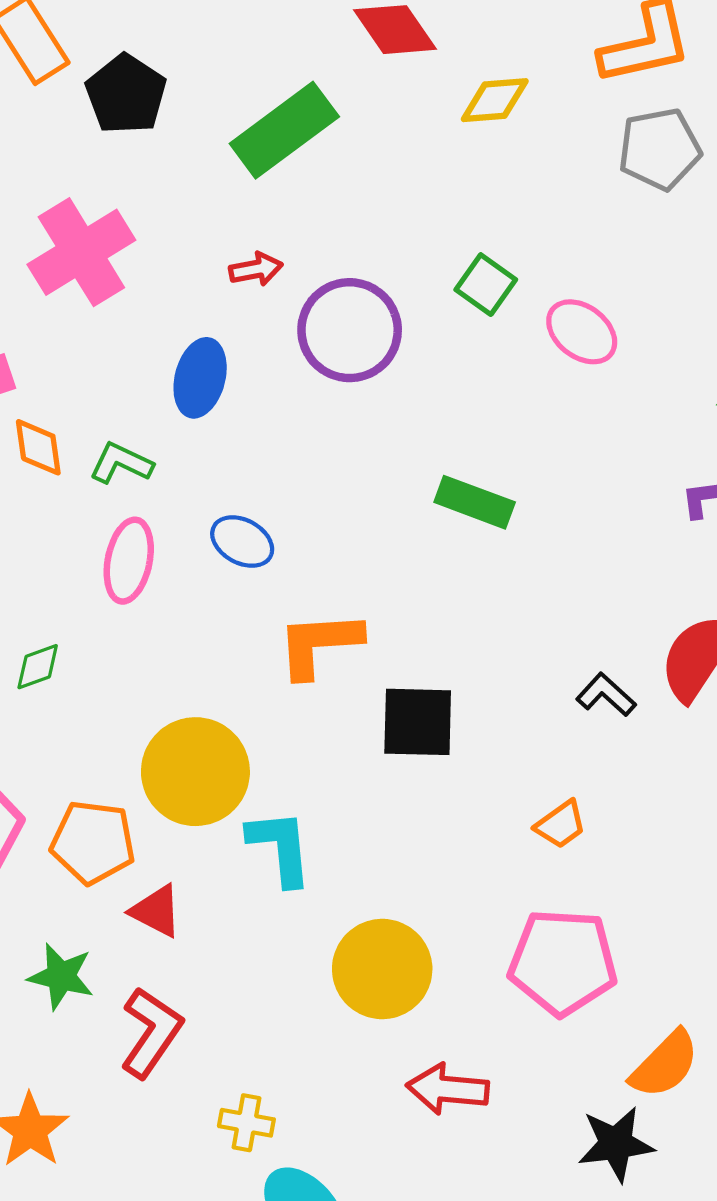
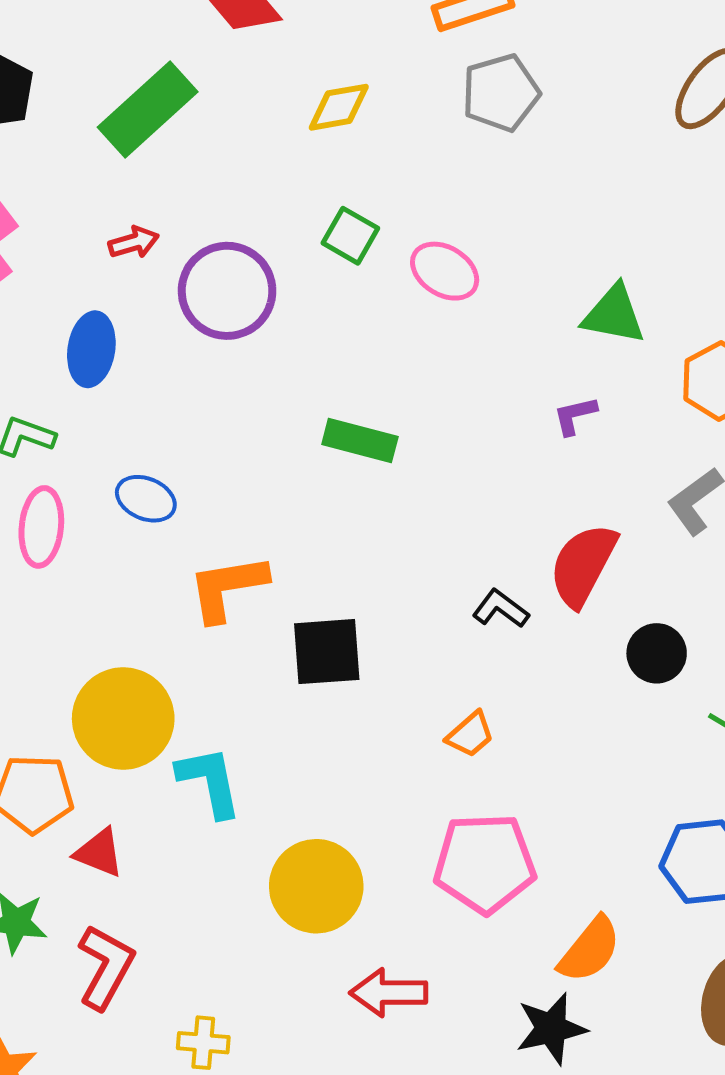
yellow diamond: (495, 100) -> (339, 107), moved

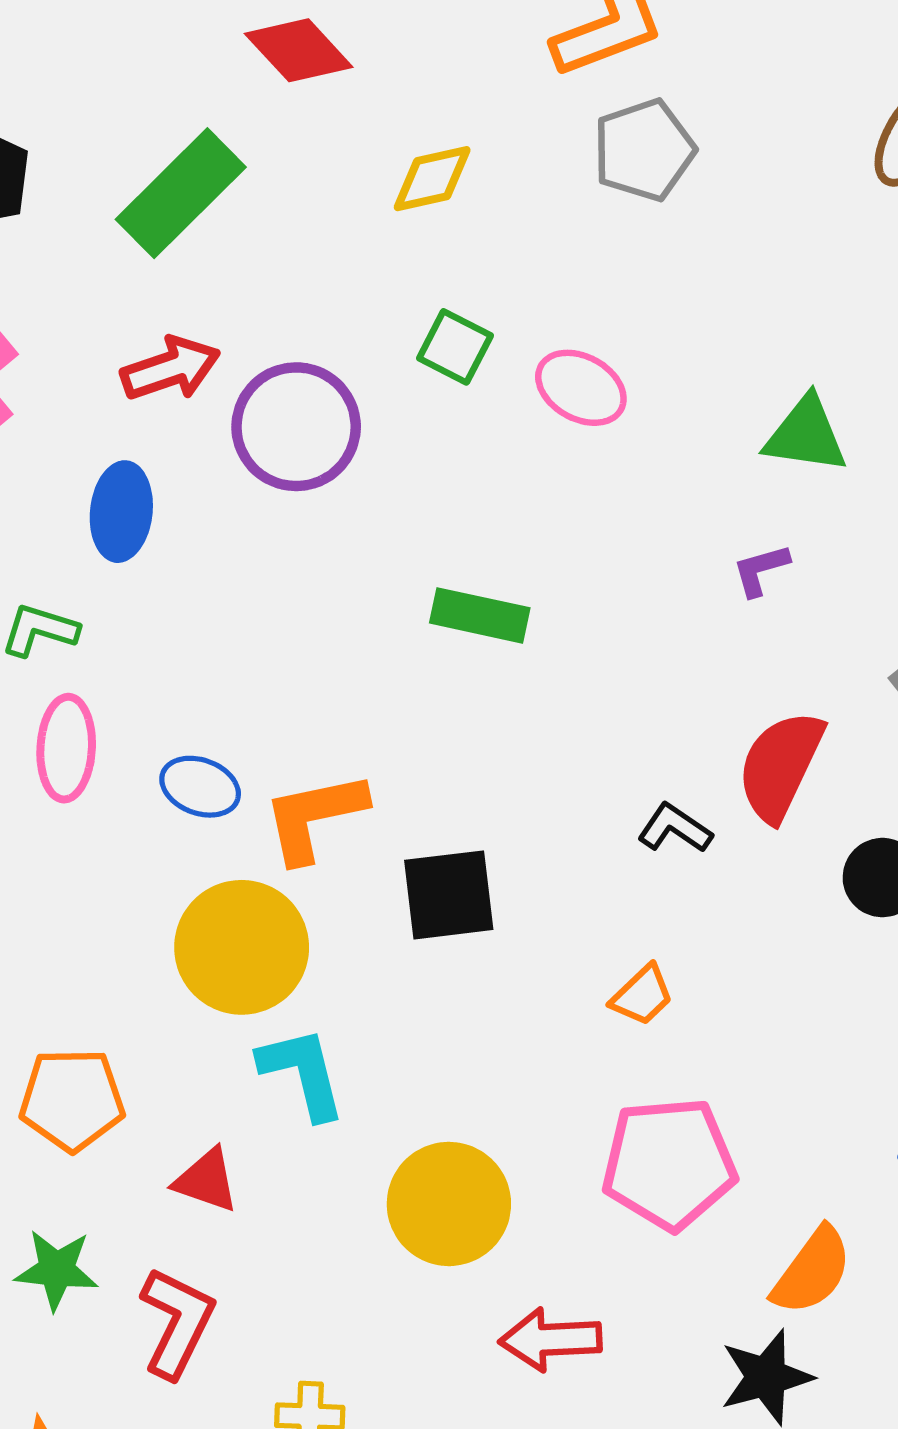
red arrow: (134, 242) -> (171, 369), size x1.5
blue ellipse: (146, 499) -> (200, 787), moved
yellow circle: (123, 719) -> (242, 947), moved
red triangle: (99, 853) -> (206, 1180), moved

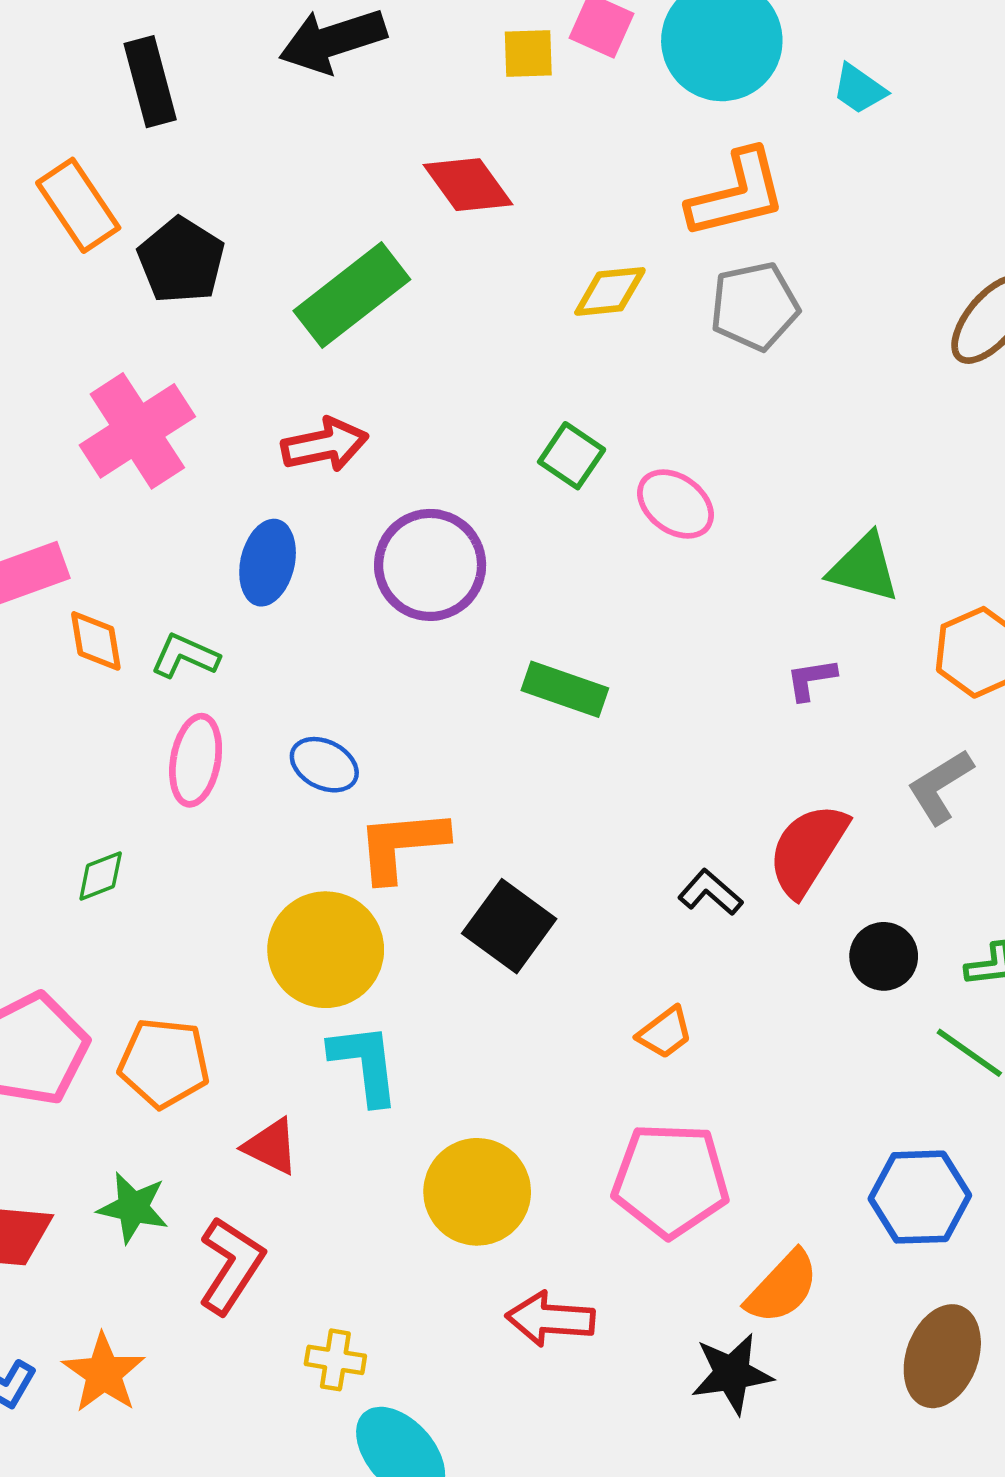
yellow diamond: (432, 179) -> (610, 291), moved
purple circle: (296, 427) -> (430, 565), moved
blue ellipse: (200, 787) -> (324, 765), moved
black square: (449, 895) -> (509, 926), turned 36

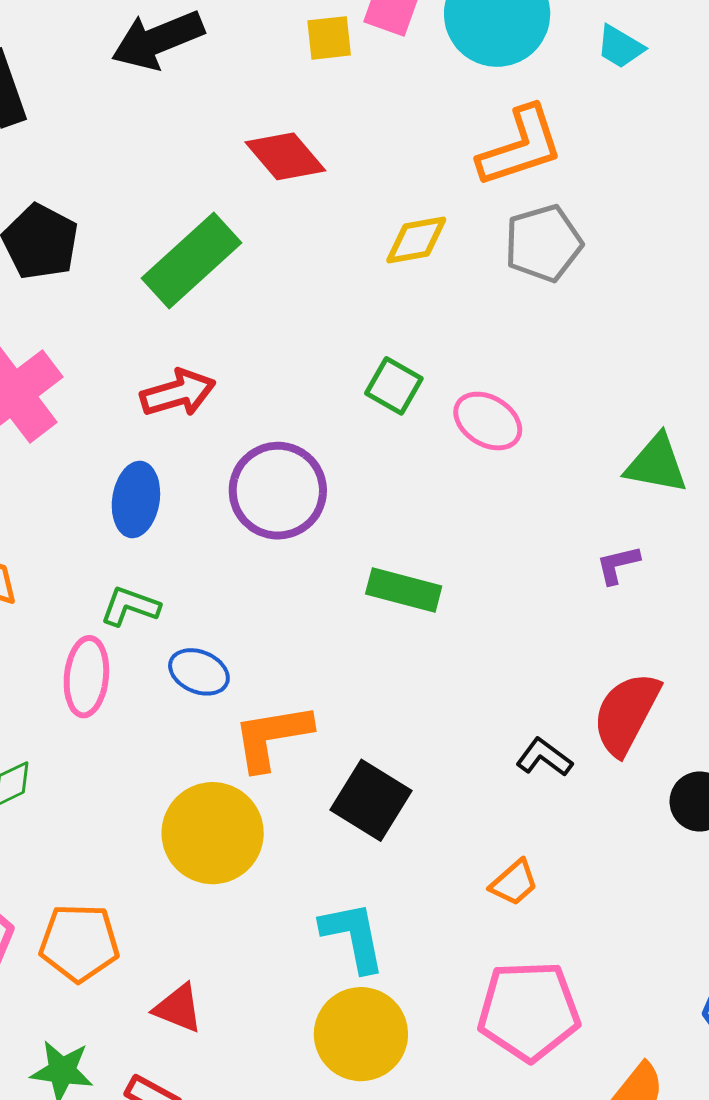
green L-shape: (185, 656) -> (130, 606), moved
cyan L-shape: (365, 1064) -> (353, 936), moved

